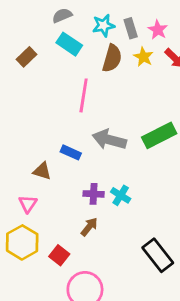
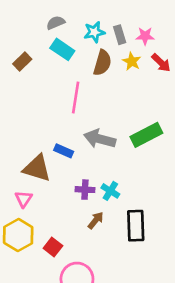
pink star: (158, 30) -> (145, 36), turned -30
brown triangle: (42, 171) -> (37, 168), size x1.6
brown arrow: (89, 227) -> (96, 220), moved
black rectangle: (158, 255) -> (136, 226), moved, turned 36

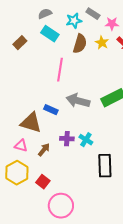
gray rectangle: (120, 35) -> (93, 14), moved, turned -40
pink triangle: (24, 199) -> (21, 146), turned -48
brown arrow: (96, 220) -> (44, 150), moved

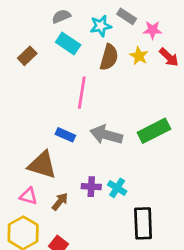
blue rectangle: (51, 110) -> (65, 135), moved

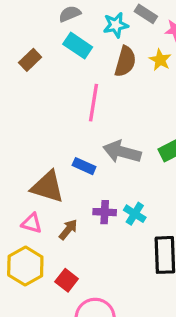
blue rectangle: (65, 135) -> (84, 166), moved

